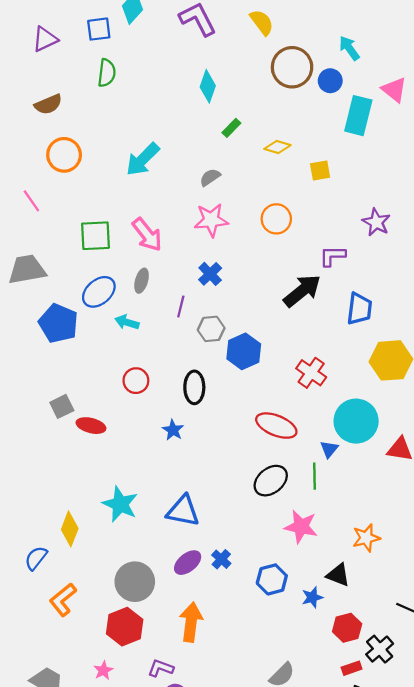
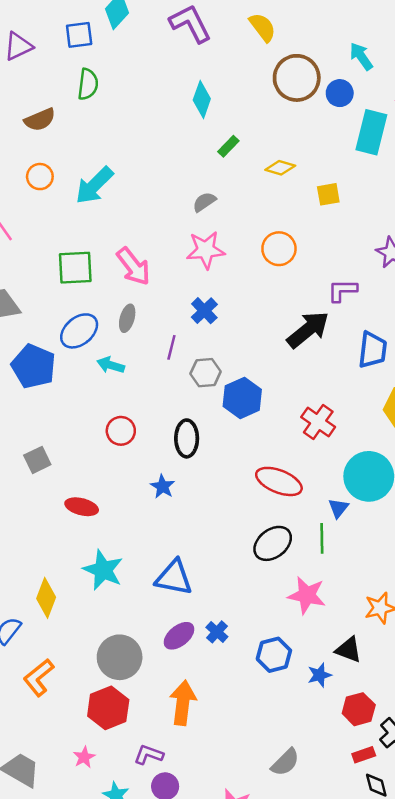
brown semicircle: (48, 104) -> (40, 120), moved
orange circle: (64, 155) -> (40, 177), size x0.7
cyan arrow: (143, 159) -> (94, 185), moved
red ellipse: (91, 426) -> (82, 507), moved

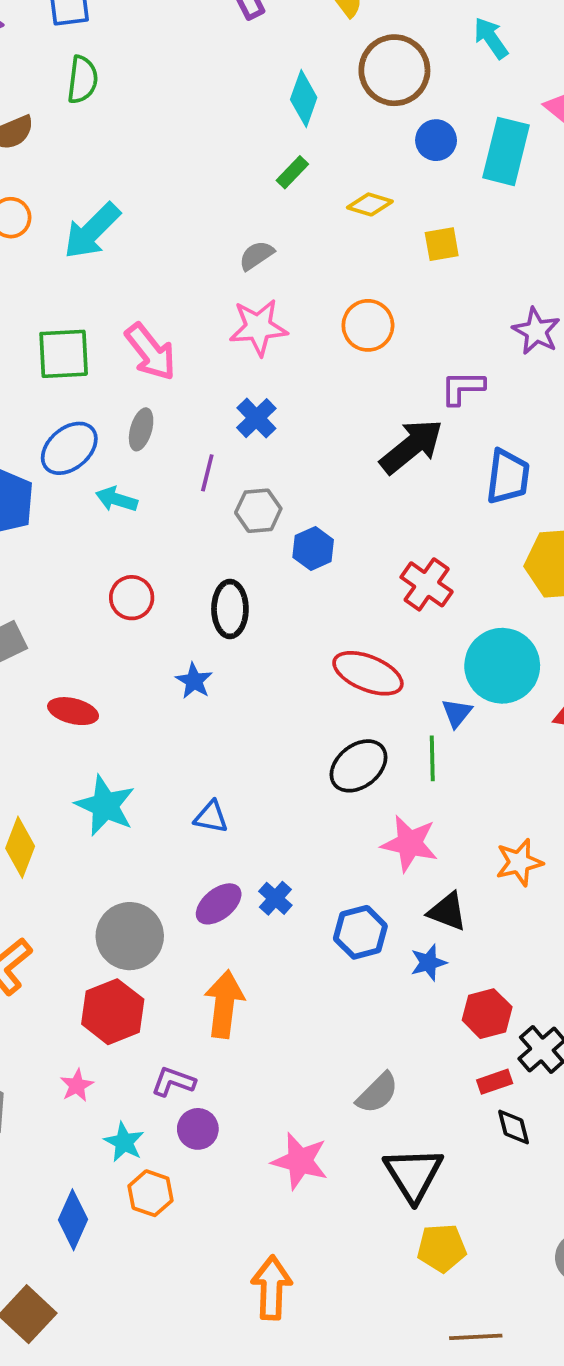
blue circle: (340, 93) -> (436, 140), moved
cyan diamond: (202, 99) -> (304, 99), moved
blue hexagon: (242, 398) -> (313, 549), size x0.7
blue triangle: (174, 578) -> (211, 817), size x0.6
black triangle: (349, 650) -> (447, 911), moved

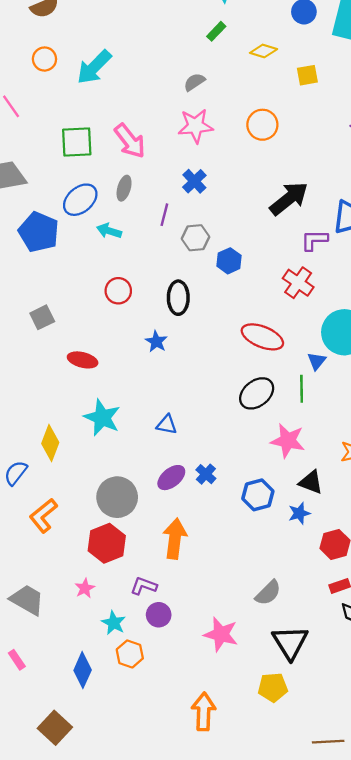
purple L-shape: (462, 388) -> (314, 240), moved
yellow pentagon: (442, 1248) -> (273, 687), moved

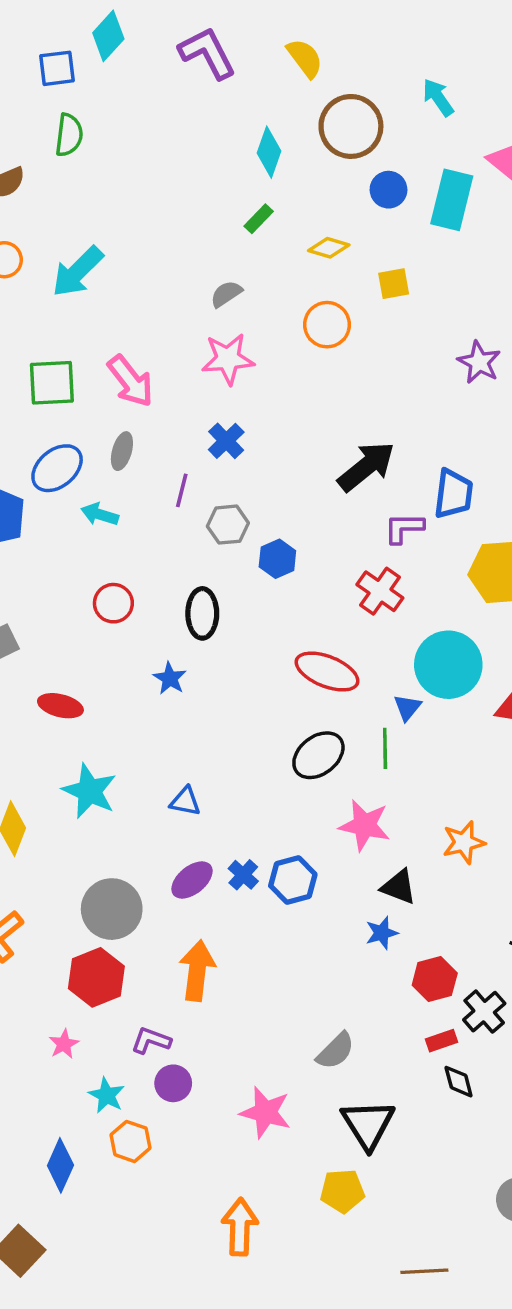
orange circle: (262, 125) -> (327, 325), moved
blue hexagon: (258, 495) -> (293, 880), moved

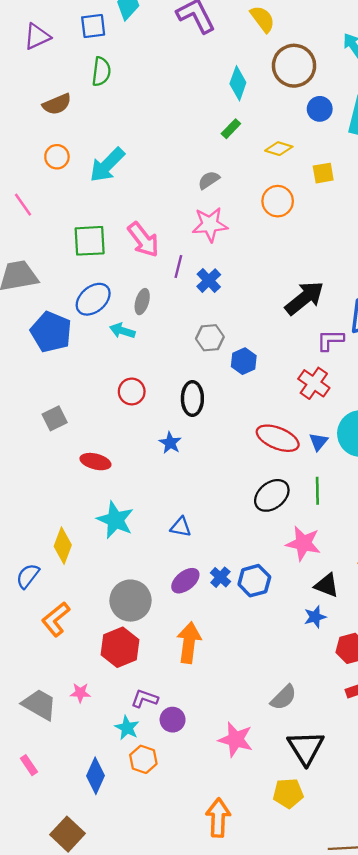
gray ellipse: (122, 451) -> (142, 302), moved
purple line: (182, 490) -> (178, 267), moved
blue triangle: (407, 707) -> (319, 442), moved
purple L-shape: (151, 1041) -> (145, 699), moved
pink star: (64, 1044) -> (80, 693), moved, turned 30

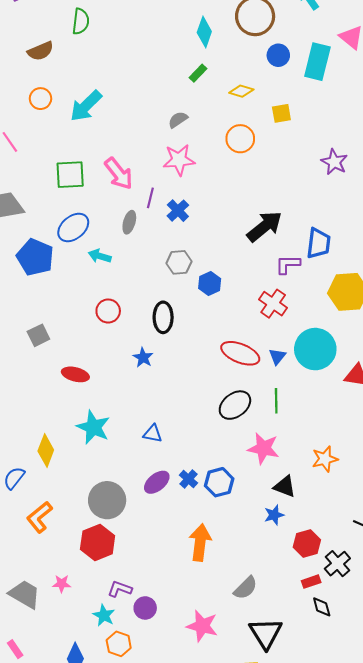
gray ellipse: (142, 302) -> (129, 222), moved
orange arrow: (189, 643) -> (200, 542), moved

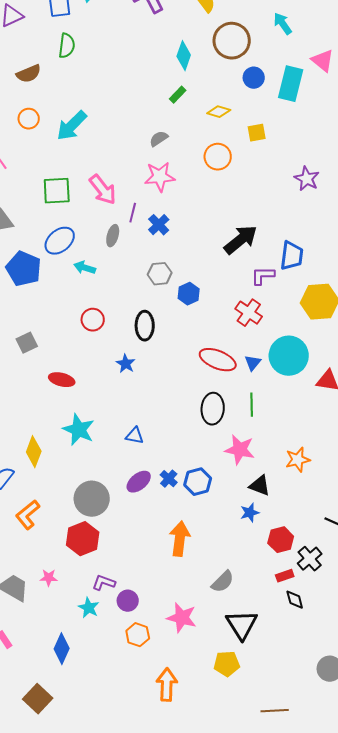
black ellipse: (235, 405) -> (213, 409), turned -48
orange hexagon: (119, 644) -> (138, 635), moved

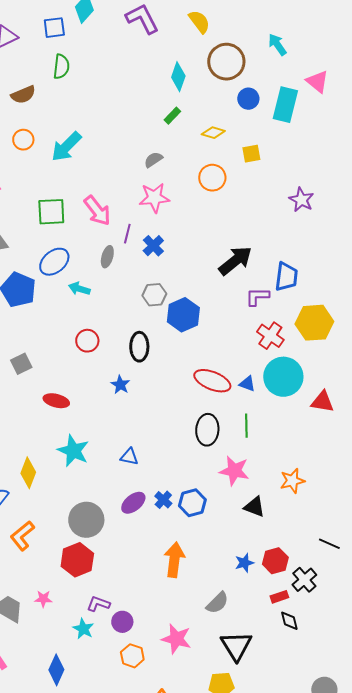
blue hexagon: (189, 294) -> (183, 315), size x1.5
red cross: (249, 313) -> (270, 336), moved
blue triangle: (253, 363) -> (247, 384), turned -48
blue star: (250, 513) -> (244, 563), moved

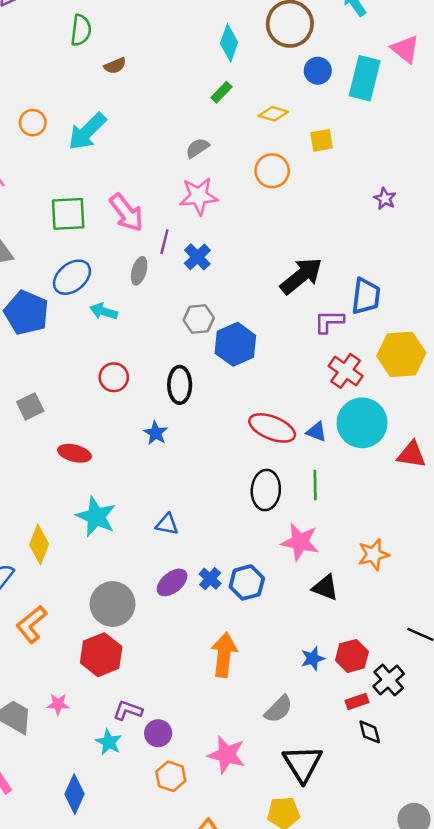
brown semicircle: (23, 95) -> (115, 66), moved, size x0.7
purple star: (301, 200) -> (385, 199), size x0.7

